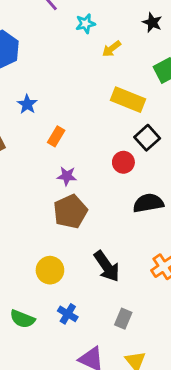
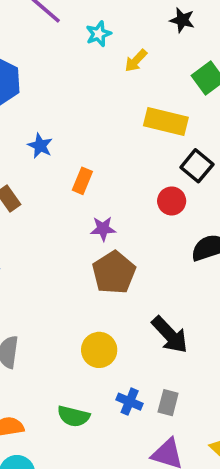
gray rectangle: (123, 319) -> (168, 403), moved

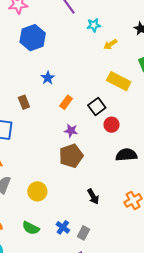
black square: (197, 166) -> (97, 107), moved
black arrow: (170, 335) -> (93, 196), size x0.7
yellow circle: (99, 350) -> (37, 191), moved

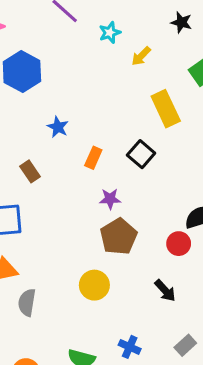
yellow rectangle: (119, 81) -> (166, 109), turned 50
red circle: (112, 125) -> (179, 244), moved
yellow circle: (37, 191) -> (94, 285), moved
gray rectangle: (83, 233) -> (185, 345), moved, turned 32

